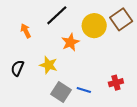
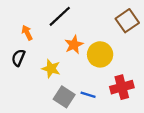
yellow circle: (94, 26) -> (100, 54), moved
black semicircle: (17, 68) -> (18, 58), moved
red cross: (116, 83) -> (122, 87), size x1.5

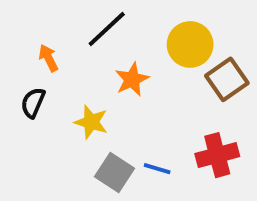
brown square: (127, 21) -> (227, 79), moved
yellow circle: (100, 54) -> (190, 44), moved

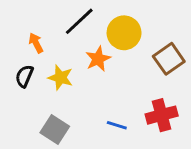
yellow circle: (190, 44) -> (124, 33), moved
yellow star: (91, 122) -> (60, 78), moved
gray square: (114, 173) -> (55, 130), moved

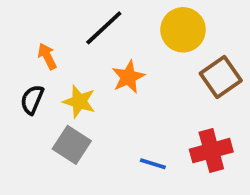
yellow circle: (124, 33) -> (183, 30), moved
gray square: (55, 130) -> (72, 145), moved

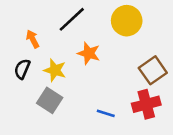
orange star: (128, 77) -> (89, 53), turned -30
brown square: (221, 77) -> (153, 70), moved

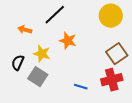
yellow circle: (127, 21) -> (111, 16), moved
orange arrow: (33, 39) -> (25, 30), turned -48
black semicircle: (22, 69) -> (18, 63), moved

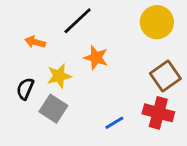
yellow star: (42, 54) -> (59, 76), turned -30
red cross: (112, 80) -> (158, 113), turned 30
blue line: (81, 87) -> (114, 123), turned -48

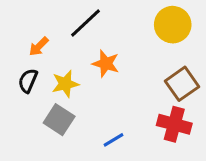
orange arrow: (35, 42) -> (39, 46), turned -60
black semicircle: (25, 89) -> (28, 81), moved
blue line: (114, 123) -> (114, 140), moved

